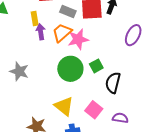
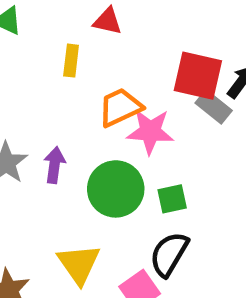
gray rectangle: (68, 12) -> (214, 107), moved
purple arrow: (41, 32) -> (55, 165), moved
black semicircle: (113, 83) -> (169, 254), moved

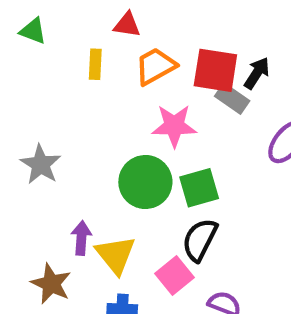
orange trapezoid: (120, 107) -> (155, 66), moved
purple arrow: (55, 165) -> (81, 238), moved
green square: (172, 199) -> (199, 188), size x1.4

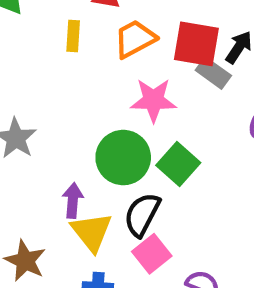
green square: (199, 188) -> (178, 164), turned -33
purple arrow: (81, 238) -> (73, 200), moved
black semicircle: (200, 240) -> (142, 215), moved

